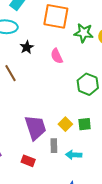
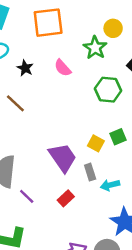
green star: (84, 33) -> (95, 48), moved, turned -30
cyan arrow: (74, 155) -> (110, 185), moved
red rectangle: (28, 161) -> (66, 198), turned -48

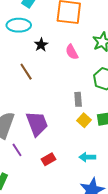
purple trapezoid: (63, 158) -> (37, 124), moved
gray rectangle: (90, 172) -> (78, 99), moved

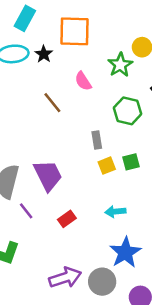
black star: (41, 45) -> (44, 54), moved
brown line: (26, 72) -> (52, 103), moved
yellow square: (84, 120) -> (107, 166), turned 32

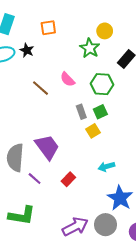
orange square: (75, 31) -> (48, 28), size x0.6
pink semicircle: (83, 81) -> (67, 79), moved
green square: (131, 162) -> (100, 112), moved

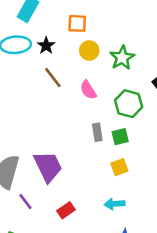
yellow circle: (105, 31) -> (89, 51), moved
brown line: (40, 88) -> (53, 78), moved
yellow square: (93, 131) -> (119, 167), moved

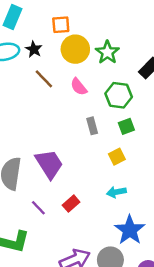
yellow circle: (89, 51) -> (75, 49), size x1.5
green square: (120, 137) -> (126, 126), moved
purple line: (25, 202) -> (38, 208), moved

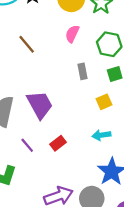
brown line: (44, 79) -> (27, 44), moved
pink semicircle: (79, 87) -> (72, 34), turned 60

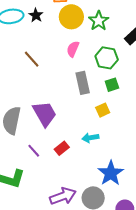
gray rectangle: (82, 71) -> (83, 83), size x1.5
cyan arrow: (101, 135) -> (90, 138), moved

